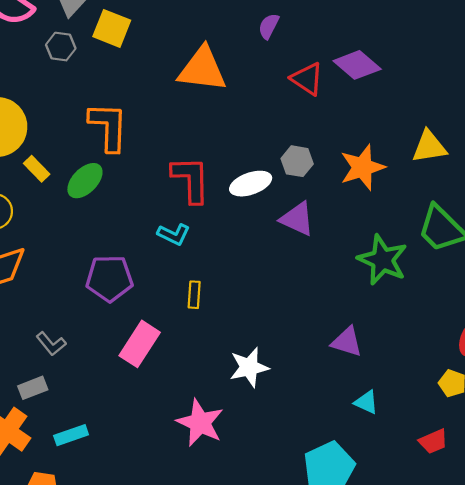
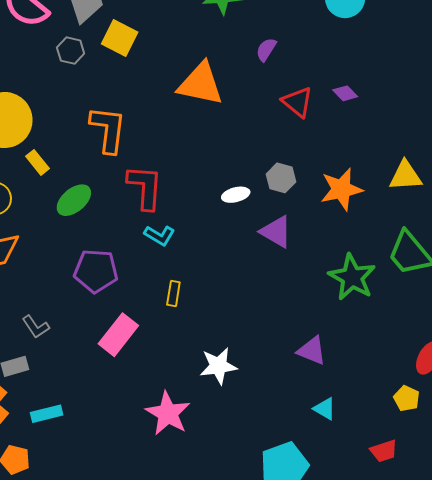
purple diamond: (357, 65) -> (345, 93), size x0.6
red L-shape: (191, 179) -> (145, 187), moved
green ellipse: (85, 181) -> (74, 200), moved
white ellipse: (251, 184) -> (236, 195), size x0.7

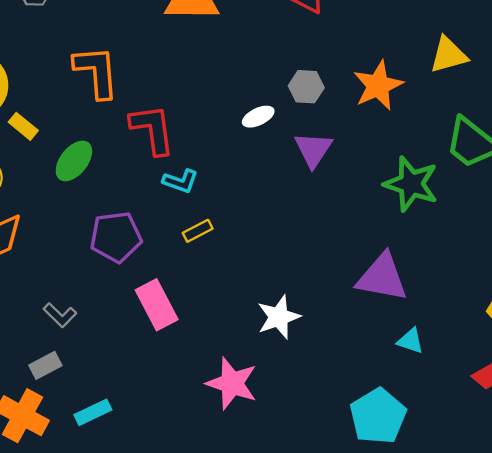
purple triangle: (276, 232) -> (313, 150), turned 45
yellow rectangle: (173, 294) -> (198, 231), moved, turned 65
pink rectangle: (118, 335) -> (157, 305), turned -54
purple triangle: (312, 351) -> (382, 277), size x1.5

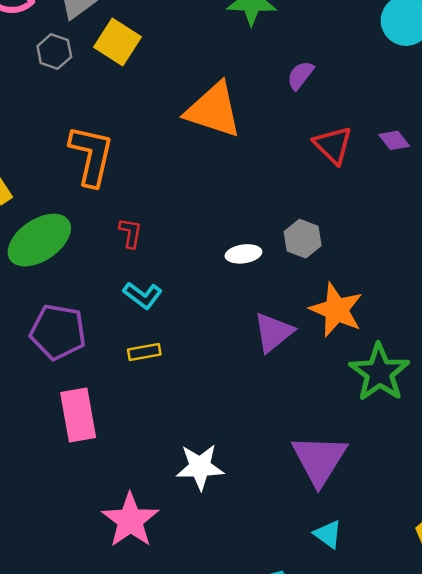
orange star: (378, 85) -> (336, 310), moved, turned 30
red L-shape: (152, 129) -> (130, 233), size x0.5
purple triangle: (313, 150) -> (273, 332), moved
green ellipse: (74, 161) -> (39, 240), size x1.4
purple triangle: (382, 277) -> (319, 460), turned 34

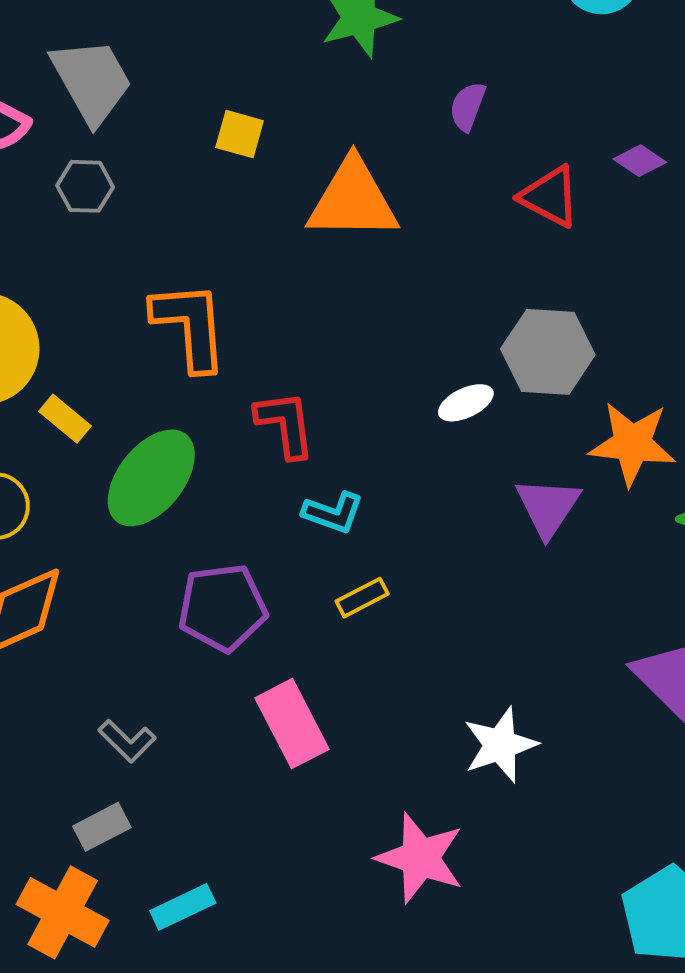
yellow square: (118, 42) -> (240, 134), moved, size x0.7
red L-shape: (130, 233) -> (285, 424), size x1.5
gray hexagon: (303, 239) -> (548, 352), size x1.5

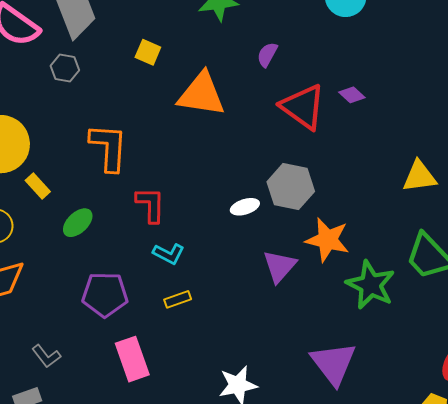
red triangle: (550, 196) -> (303, 107), size x1.4
green ellipse: (151, 478) -> (78, 223), size x0.6

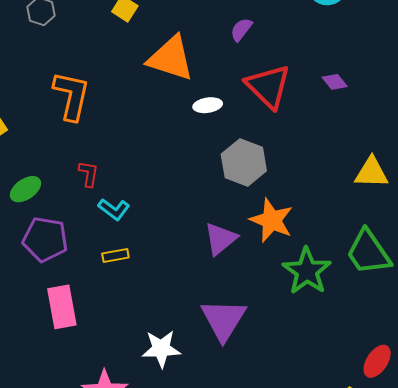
purple diamond: (352, 95) -> (335, 82), moved
red L-shape: (151, 205) -> (89, 174), moved, size x0.7
white ellipse: (245, 207) -> (208, 105), moved
green ellipse: (78, 223) -> (25, 189), moved
purple triangle: (333, 363) -> (223, 320), moved

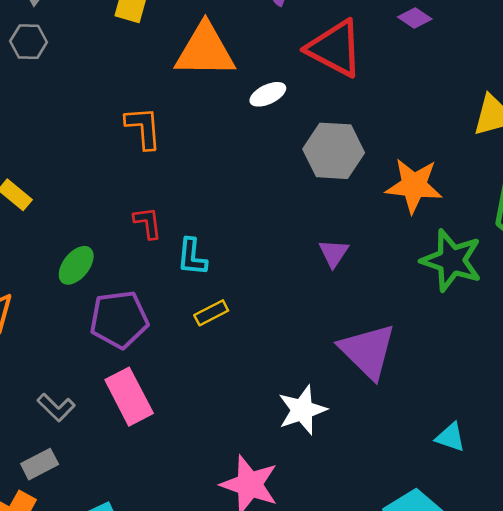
orange L-shape: (72, 96) -> (143, 128), moved, size x0.7
cyan L-shape: (114, 209) -> (192, 257), turned 76
orange star: (272, 220) -> (414, 186), moved
purple triangle: (220, 239) -> (334, 253), size x0.7
pink rectangle: (62, 307) -> (129, 397), moved

